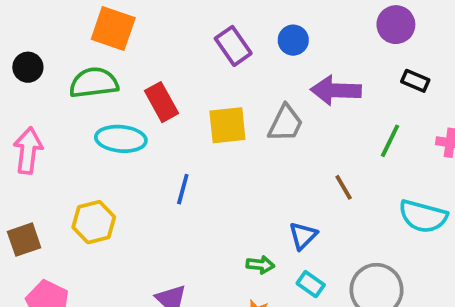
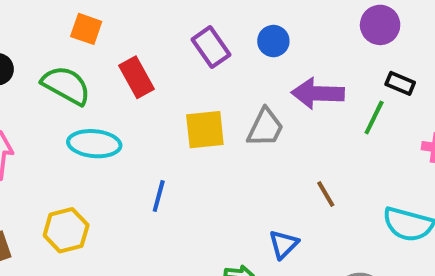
orange square: (113, 28) -> (86, 29), size x0.7
green semicircle: (94, 83) -> (66, 85), turned 36
red rectangle: (162, 102) -> (137, 77), moved
green line: (390, 141) -> (374, 118), moved

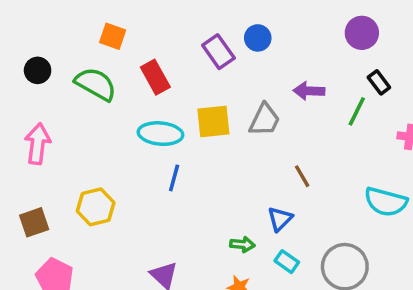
blue circle: (273, 41) -> (258, 38), moved
black rectangle: (400, 83) -> (379, 82), turned 30
purple arrow: (318, 93) -> (309, 91), size x0.7
cyan ellipse: (94, 144) -> (160, 134), moved
brown line: (326, 194) -> (302, 176), moved

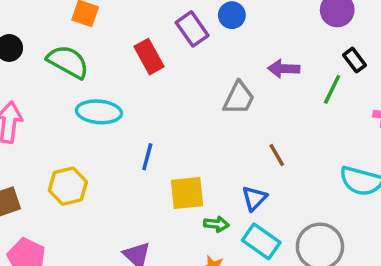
red rectangle: (155, 77) -> (149, 57), moved
yellow square: (213, 122) -> (187, 193), moved
cyan ellipse: (160, 134) -> (99, 112), moved
cyan rectangle: (287, 262) -> (261, 241), size x1.5

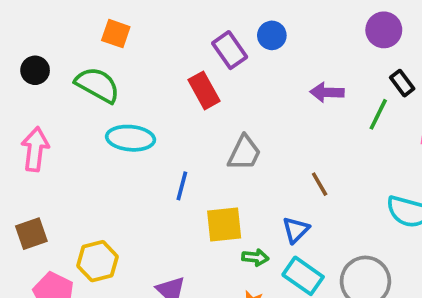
red rectangle: (149, 57) -> (204, 90), moved
gray trapezoid: (239, 98) -> (244, 153), moved
yellow hexagon: (68, 186) -> (97, 261), moved

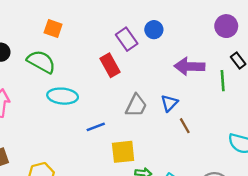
purple arrow: (327, 92) -> (189, 66), size x1.4
green line: (378, 114) -> (223, 81), turned -30
blue line: (182, 186) -> (96, 127), turned 54
blue triangle: (296, 230) -> (169, 103), moved

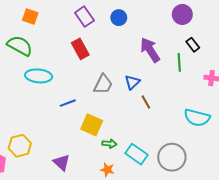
purple rectangle: (127, 39) -> (84, 17), moved
purple arrow: (189, 66) -> (150, 50), turned 55
yellow square: (123, 152) -> (92, 125), turned 30

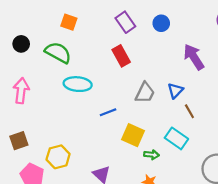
cyan rectangle: (136, 154) -> (176, 138), moved

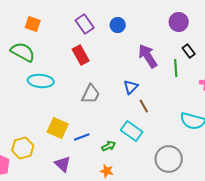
gray trapezoid: (145, 93) -> (91, 94), moved
blue line: (108, 112) -> (82, 137), moved
yellow square: (133, 135) -> (58, 128), moved
green arrow: (151, 155) -> (109, 146), turned -32

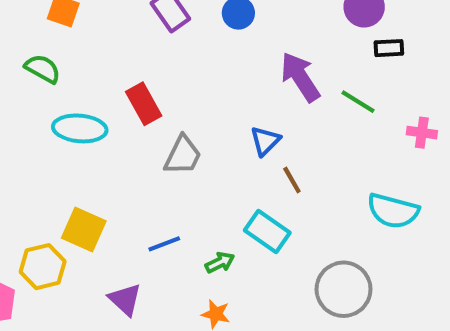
black rectangle: (189, 51) -> (389, 48), moved, turned -56
green semicircle: (23, 52) -> (43, 69), size x0.7
red rectangle: (81, 55) -> (144, 104), moved
green line: (176, 68) -> (358, 102), turned -54
yellow square: (58, 128) -> (84, 229), moved

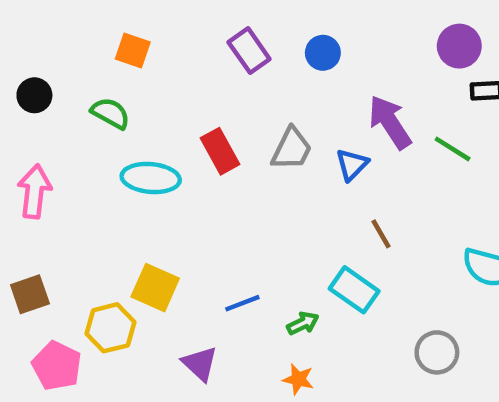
blue triangle: (265, 141) -> (352, 165), moved
gray trapezoid: (183, 155) -> (292, 149), moved
gray circle: (344, 289) -> (437, 352), size x0.7

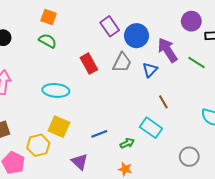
purple circle: (459, 46) -> (191, 21), moved
purple rectangle: (249, 51) -> (110, 26), moved
blue circle: (323, 53) -> (136, 36), moved, size x1.5
green semicircle: (110, 113) -> (48, 41), moved
cyan ellipse: (151, 178) -> (56, 90), moved

